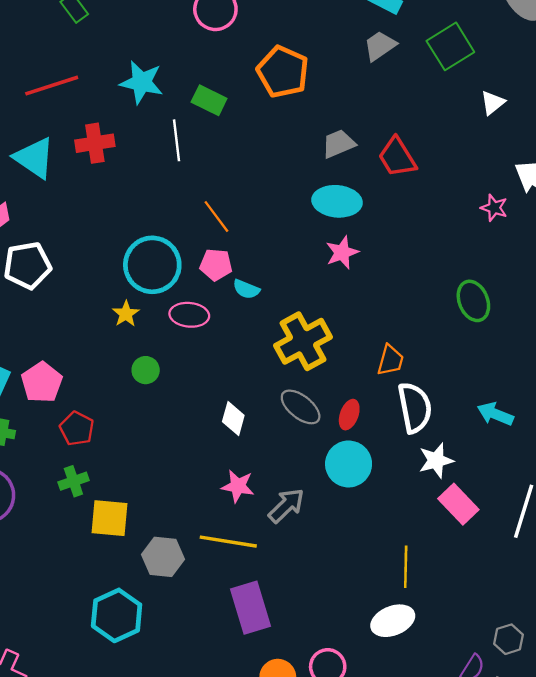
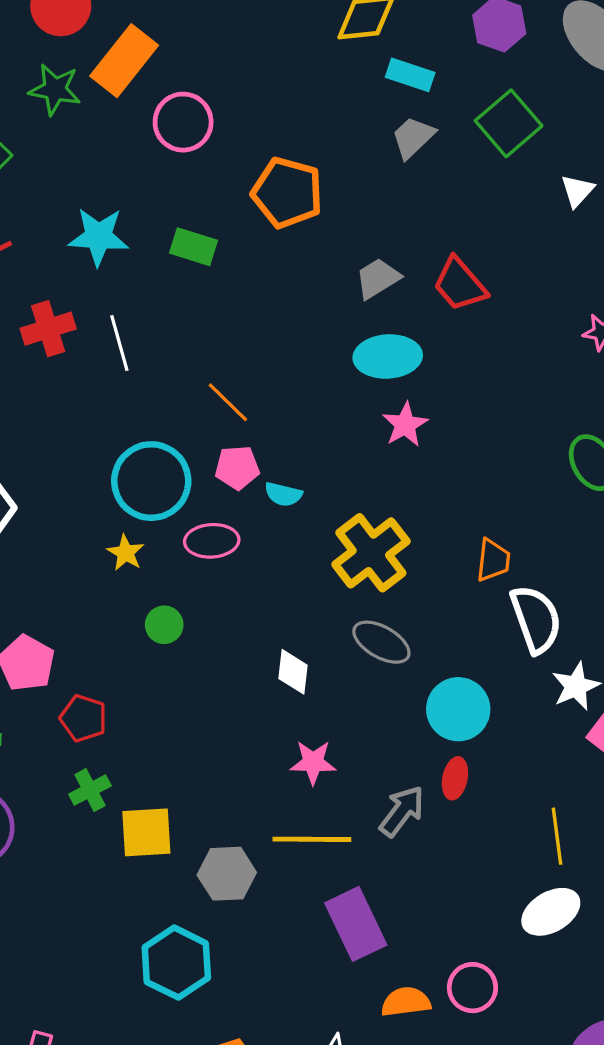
white line: (176, 140) -> (119, 343), moved
red ellipse: (349, 415) -> (455, 778), moved
gray arrow: (286, 506) -> (402, 811), moved

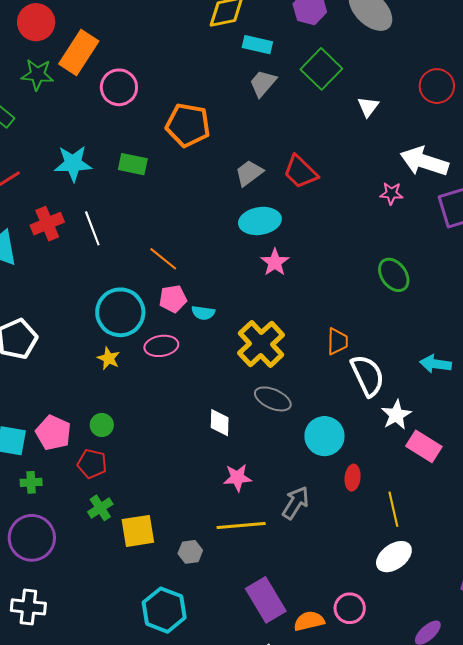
green circle: (164, 625) -> (102, 425), moved
red ellipse: (455, 778) -> (353, 478), moved
gray hexagon: (227, 874) -> (190, 552), size x0.7
purple rectangle: (356, 924) -> (266, 600), moved

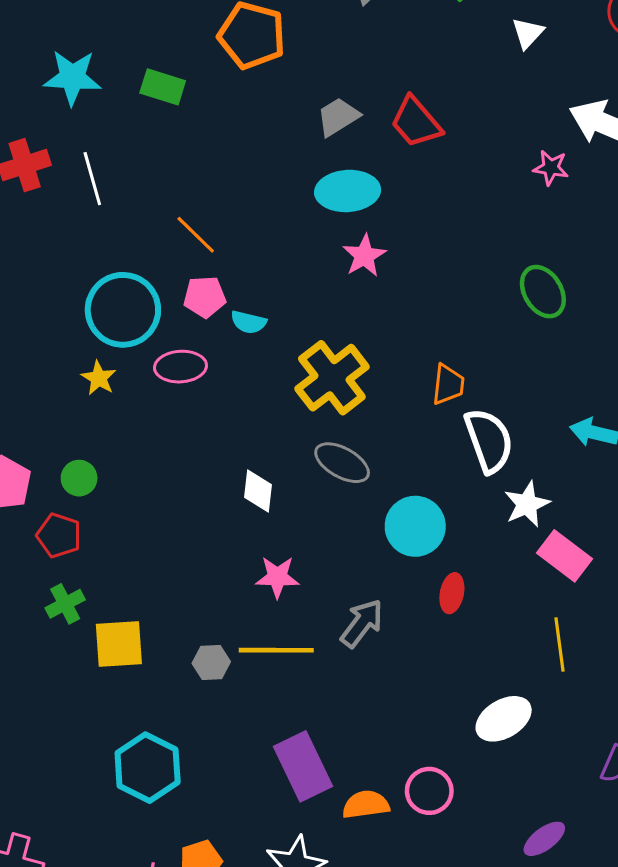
yellow line: (393, 509) -> (560, 644), moved
gray hexagon: (190, 552) -> (211, 662), moved

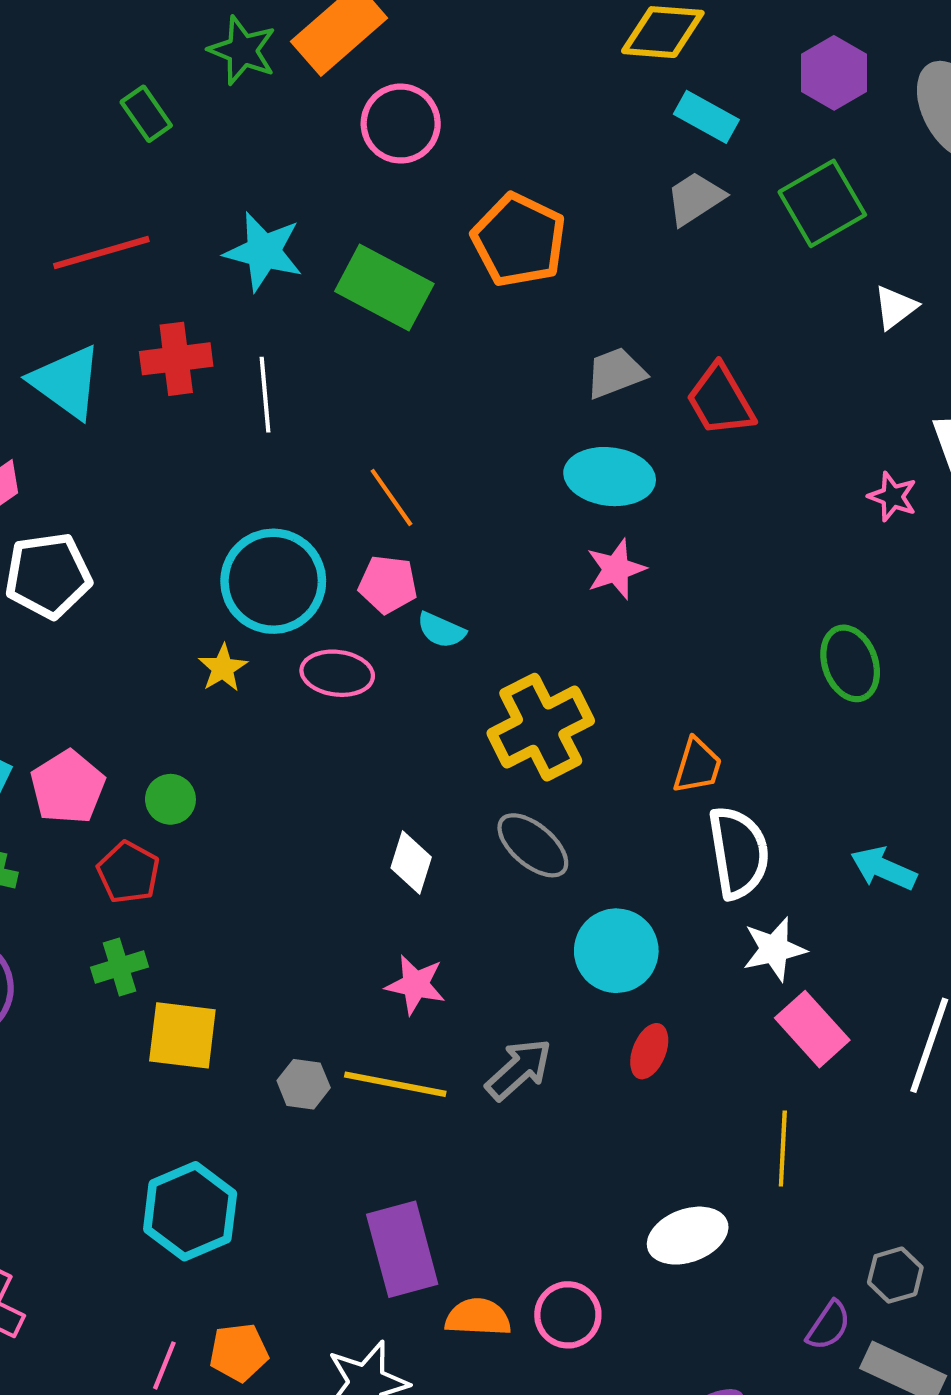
green rectangle: (163, 87) -> (384, 288), size x1.5

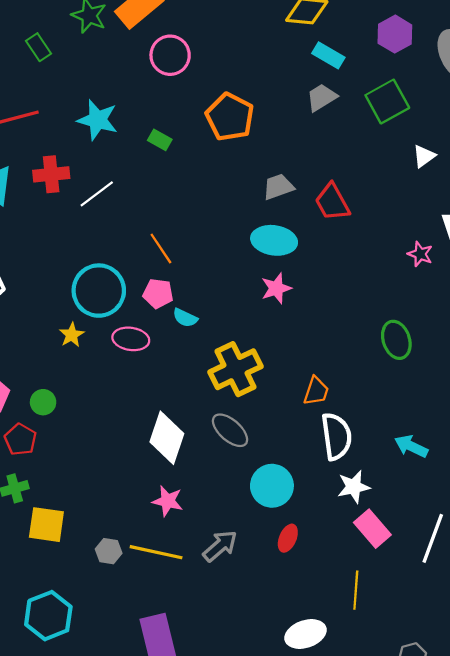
green rectangle: (384, 288) -> (160, 140), size x0.5
white line: (265, 395) -> (97, 194), turned 57
white diamond: (411, 863) -> (167, 438), size x1.6

